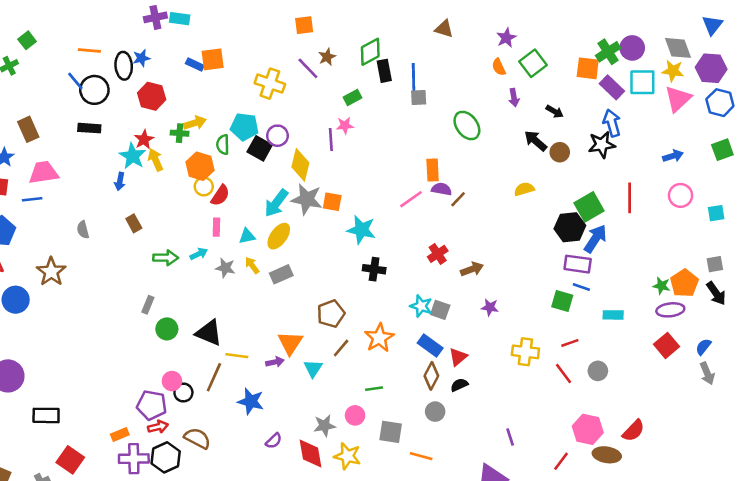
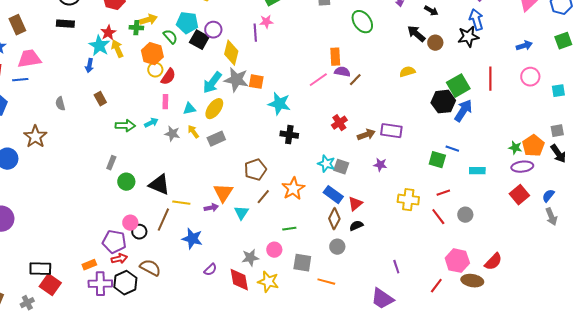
green semicircle: (223, 145) -> (170, 37), turned 140
purple rectangle: (578, 264) -> (391, 131), moved
black rectangle: (46, 415) -> (40, 269), moved

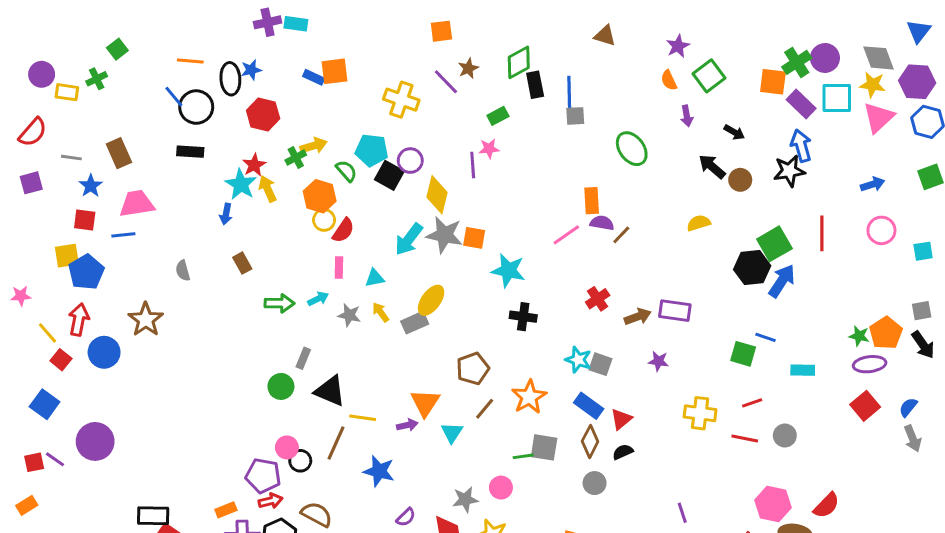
green cross: (136, 28) -> (296, 158), turned -32
yellow ellipse: (214, 109) -> (431, 300), moved
gray rectangle: (111, 163) -> (303, 358), moved
red line: (438, 217) -> (745, 438), turned -42
gray square: (302, 263) -> (544, 447), moved

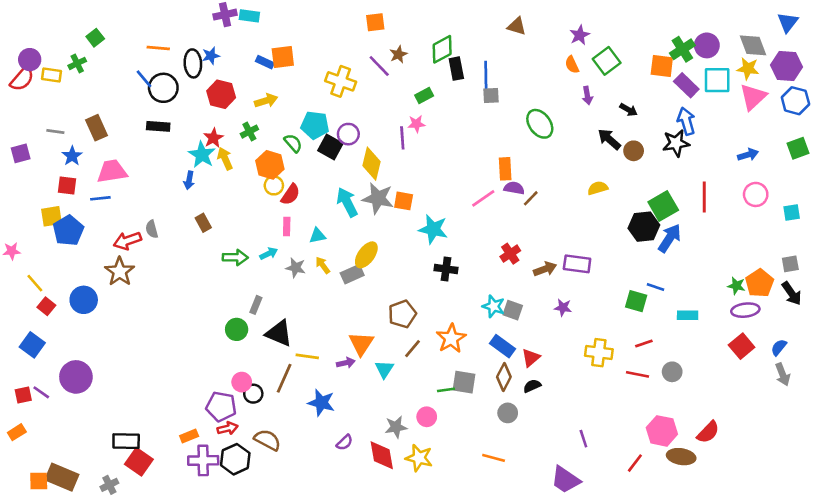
red semicircle: (33, 132) -> (22, 79), moved
yellow arrow: (314, 146) -> (266, 101), moved
cyan arrow: (409, 239) -> (347, 202), turned 116
red arrow: (79, 320) -> (127, 241), moved, turned -120

